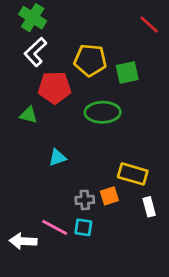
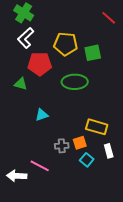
cyan square: (83, 227) -> (87, 160), moved, turned 32

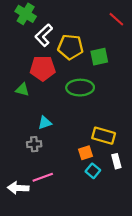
white L-shape: (26, 38) -> (44, 35), moved
gray cross: (62, 146) -> (34, 144), moved
pink line: (40, 166) -> (43, 177), turned -48

